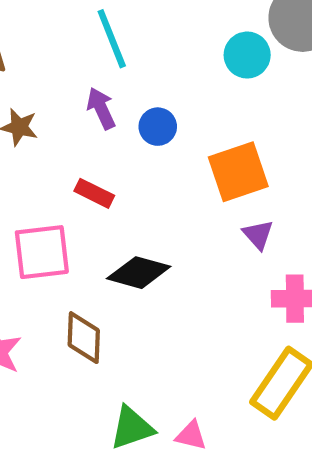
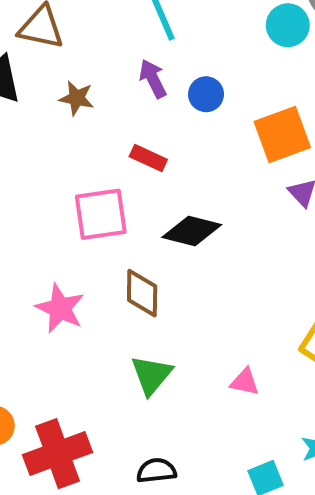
green triangle: (132, 428) -> (151, 375), moved, turned -30

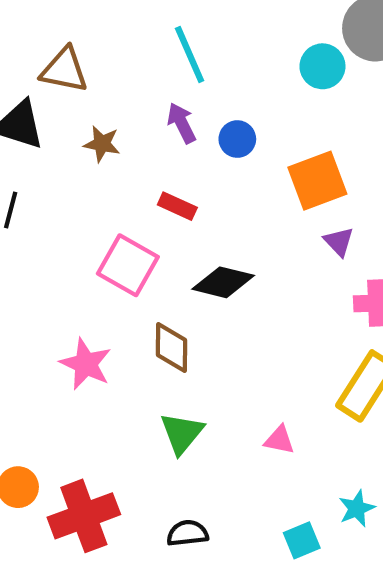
pink square: (101, 214) -> (128, 265), turned 38

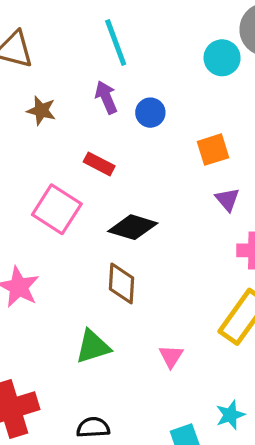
orange square: (317, 181) -> (213, 150), size x0.7
brown diamond: (172, 348) -> (121, 283), moved
green triangle: (182, 433) -> (93, 347), turned 30
pink triangle: (279, 440) -> (171, 356), turned 48

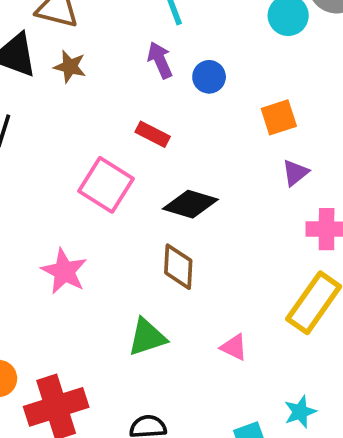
brown star: (41, 111) -> (70, 67), moved
purple triangle: (227, 199) -> (295, 173), turned 32
pink triangle: (171, 356) -> (234, 347), turned -36

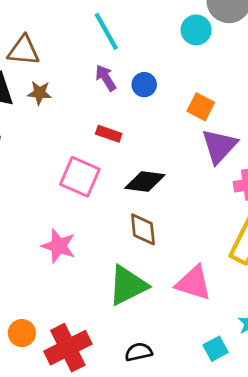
orange square: (279, 117) -> (201, 107), turned -36
purple triangle: (295, 173) -> (219, 146), size x1.8
green triangle: (147, 337) -> (128, 285), size x1.4
pink triangle: (234, 347) -> (194, 283), size x1.8

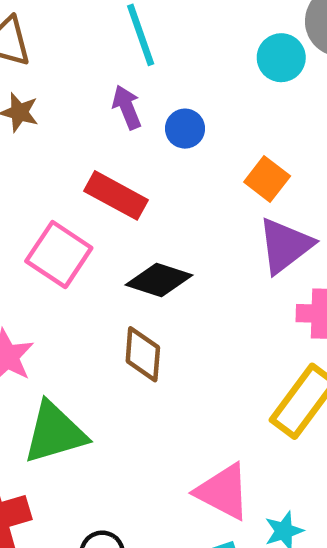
red rectangle: (109, 134) -> (116, 195), size x1.5
pink triangle: (194, 283) -> (223, 492), moved
green triangle: (128, 285) -> (55, 433), moved

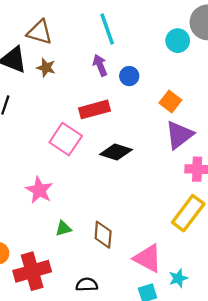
red rectangle: (116, 195) -> (94, 109), turned -44
brown diamond: (143, 354) -> (103, 235), moved
green triangle: (55, 433) -> (63, 228), size x0.5

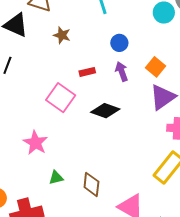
purple arrow: (100, 65) -> (122, 71), moved
brown star: (46, 68) -> (62, 35), moved
red rectangle: (94, 109) -> (87, 72), size x0.6

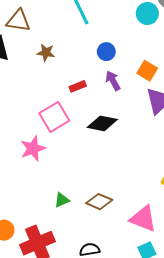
pink square: (61, 98) -> (54, 117), turned 32
pink star: (35, 143) -> (33, 148), moved, turned 30
brown diamond: (91, 184) -> (99, 202), turned -65

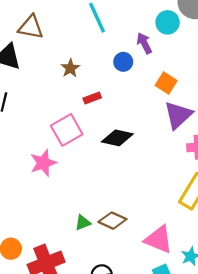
brown star: (46, 53) -> (70, 68), moved, turned 30
purple arrow: (113, 81) -> (144, 43), moved
green triangle: (62, 200) -> (83, 223), moved

